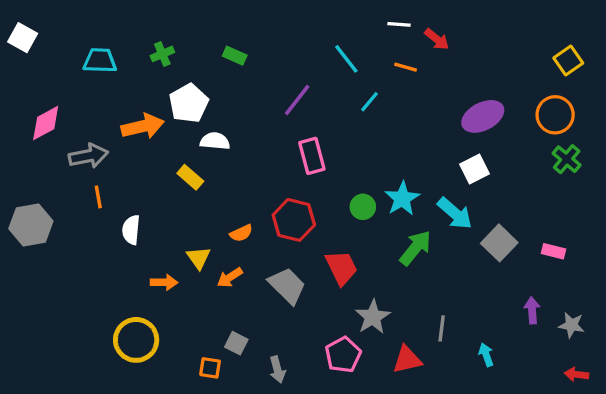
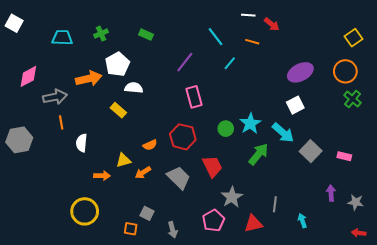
yellow triangle: (199, 258) -> (123, 160), turned 49

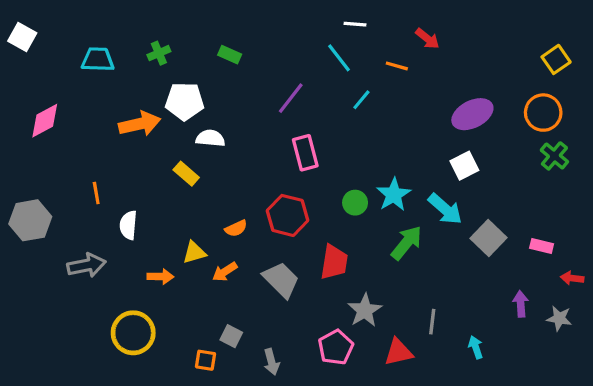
white line: (248, 15) -> (355, 24), moved
white pentagon: (117, 64) -> (185, 101), turned 30
gray arrow: (55, 97) -> (87, 265), moved
red trapezoid: (212, 166) -> (334, 262), turned 35
red arrow: (359, 233) -> (572, 278), moved

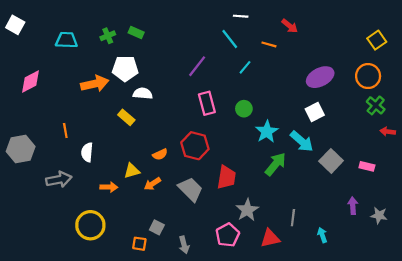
green rectangle: (230, 55) -> (136, 32), moved
green circle: (355, 203) -> (244, 109), moved
red arrow: (572, 278) -> (388, 132), moved

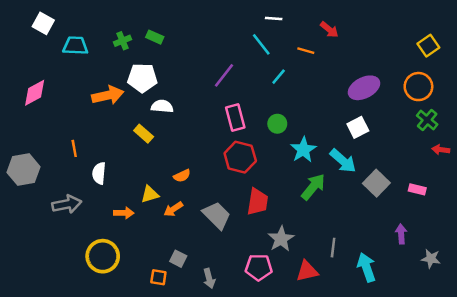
white square: (15, 25) -> (43, 23), moved
red hexagon: (195, 146) -> (240, 157), moved
gray star: (379, 215) -> (431, 259), moved
pink pentagon: (228, 235) -> (259, 267), turned 30
cyan arrow: (322, 235) -> (366, 267), size x1.6

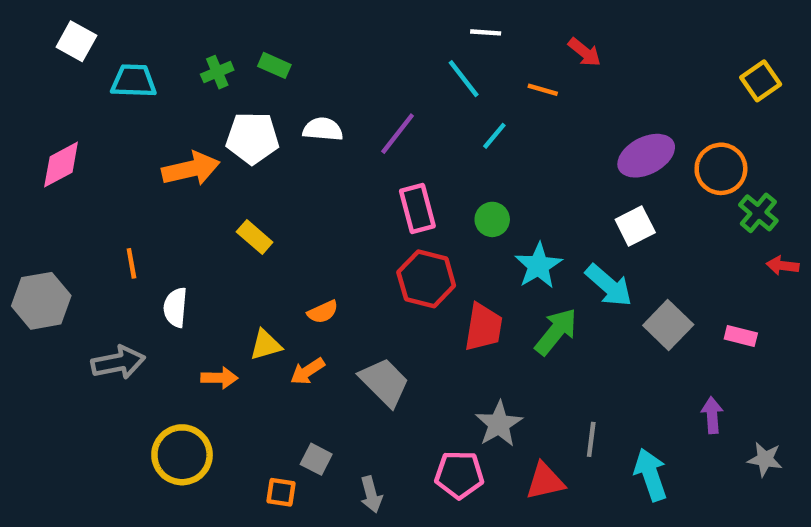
orange circle: (418, 87) -> (721, 169), moved
white semicircle: (162, 106) -> (323, 129), moved
red trapezoid: (257, 202) -> (483, 327), moved

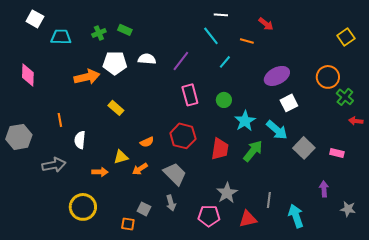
purple ellipse: (646, 156) -> (277, 76), moved
pink diamond: (61, 164) -> (28, 75), turned -60
red hexagon: (426, 279) -> (183, 136), moved
gray arrow: (371, 494) -> (171, 203), moved

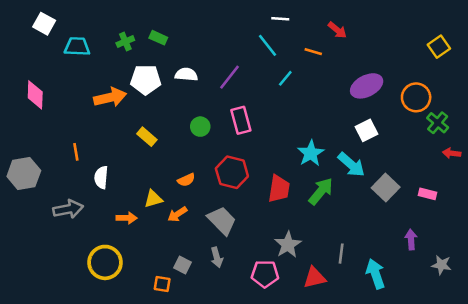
purple ellipse: (277, 76) -> (367, 86), moved
green circle: (224, 100) -> (200, 127), moved

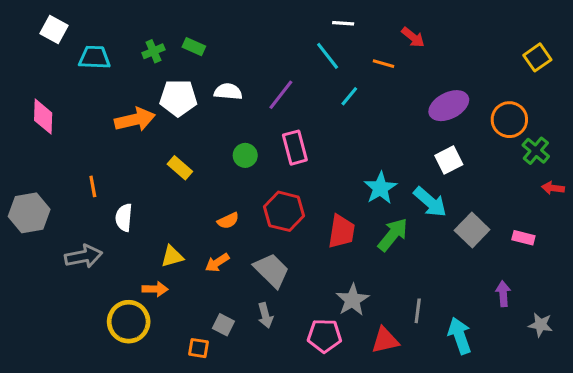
yellow triangle: (153, 199) -> (172, 256), moved
orange arrow: (127, 218) -> (155, 289), moved

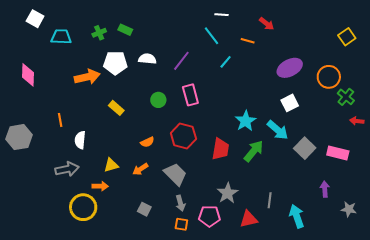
pink rectangle: (523, 238) -> (338, 153), size x1.5
gray arrow: (84, 256) -> (67, 169), moved
gray arrow: (265, 315) -> (180, 203), moved
orange square: (199, 348) -> (181, 224), moved

